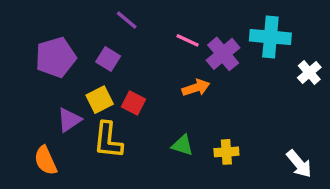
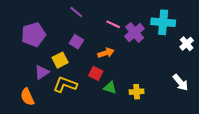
purple square: (108, 59) -> (76, 42), moved
orange arrow: (196, 88) -> (106, 53), moved
red square: (133, 103) -> (96, 73), moved
yellow L-shape: (108, 140) -> (65, 85), turned 105
white arrow: (299, 164) -> (180, 83), moved

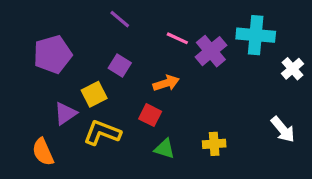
green triangle: (110, 88) -> (165, 149), moved

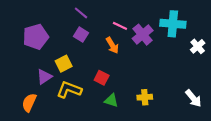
purple square: (120, 65) -> (81, 35), moved
orange arrow: (166, 83) -> (112, 45), moved, turned 77
white arrow: (283, 129) -> (193, 98), moved
orange semicircle: (43, 152) -> (29, 103), turned 48

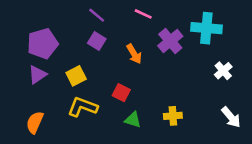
pink line: (120, 26) -> (143, 14), moved
white cross: (198, 46) -> (223, 71), moved
purple triangle: (44, 77) -> (37, 75), moved

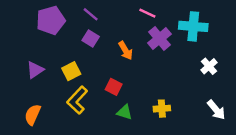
pink line: (143, 14) -> (147, 13), moved
purple pentagon: (43, 44) -> (51, 20), moved
yellow L-shape: (83, 107) -> (77, 100), turned -68

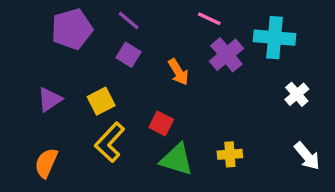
green triangle: (124, 112) -> (177, 160), size x1.5

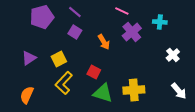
cyan cross: (275, 38) -> (160, 22), size x0.6
yellow cross: (230, 154) -> (134, 90), size x1.5

